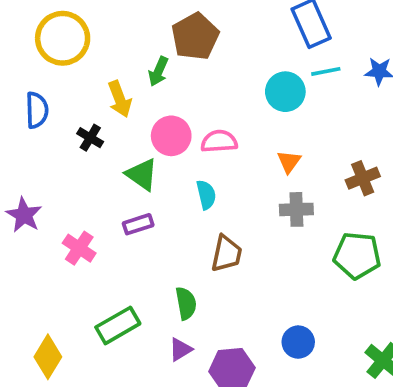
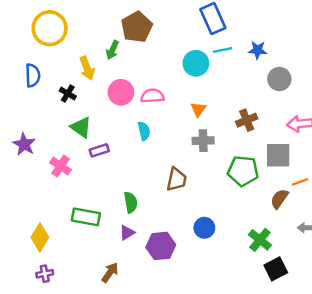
green triangle: (142, 175) -> (81, 127), moved
brown trapezoid: (226, 254) -> (177, 179), moved
green rectangle: (118, 325) -> (86, 217), turned 40

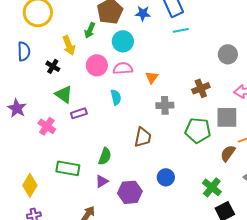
blue star: (258, 50) -> (143, 13), moved
cyan circle: (196, 63) -> (123, 41), moved
orange triangle: (198, 109) -> (152, 77), moved
green semicircle: (131, 202) -> (105, 156), turned 30

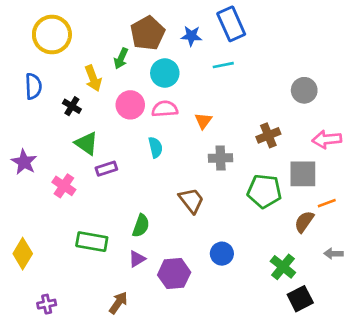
cyan line: (181, 30) -> (223, 65), moved
brown trapezoid: (143, 137) -> (191, 200), turned -50
yellow diamond: (30, 185) -> (23, 254), moved

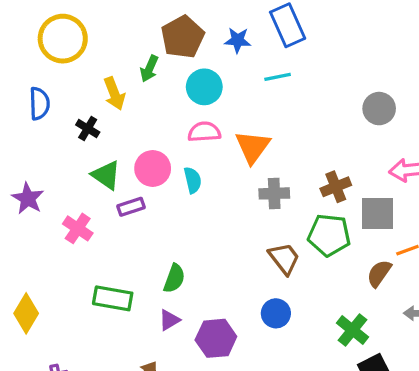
pink circle: (130, 105) -> (153, 168), moved
orange triangle: (203, 121) -> (253, 147), size x1.6
brown cross: (268, 135) -> (336, 187), moved
brown trapezoid: (191, 200) -> (284, 258), moved

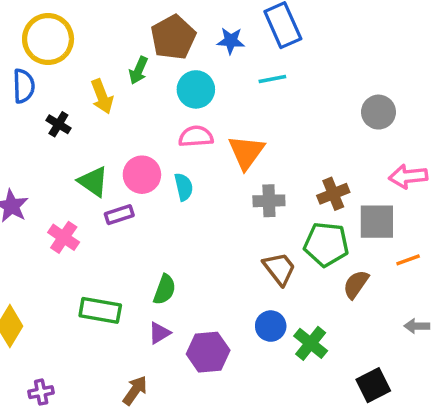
blue semicircle: (39, 104) -> (24, 86), moved
black cross: (88, 129) -> (58, 124), moved
brown semicircle: (379, 273) -> (356, 284), moved
green cross: (352, 330) -> (311, 343), moved

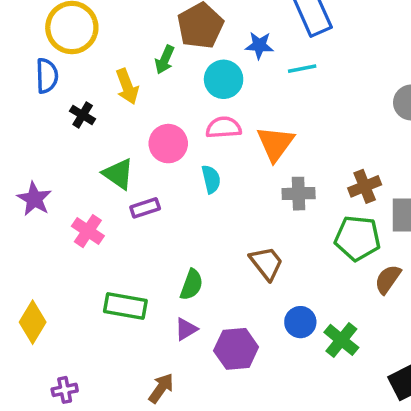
blue star: (231, 41) -> (259, 45), moved
pink circle: (142, 175) -> (168, 144), moved
brown trapezoid: (279, 269) -> (266, 263), moved

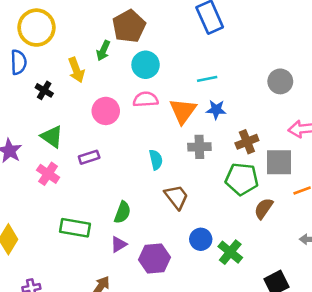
blue star: (259, 45) -> (216, 110), moved
cyan line: (302, 69) -> (207, 79), moved
green triangle: (118, 174) -> (52, 137), moved
cyan semicircle: (211, 179) -> (156, 160), moved

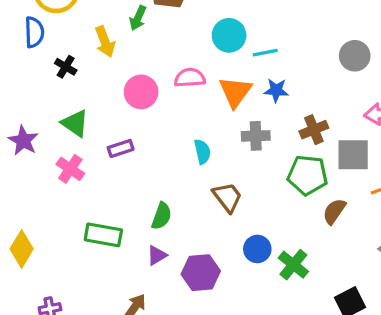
cyan circle: (146, 65) -> (229, 35), moved

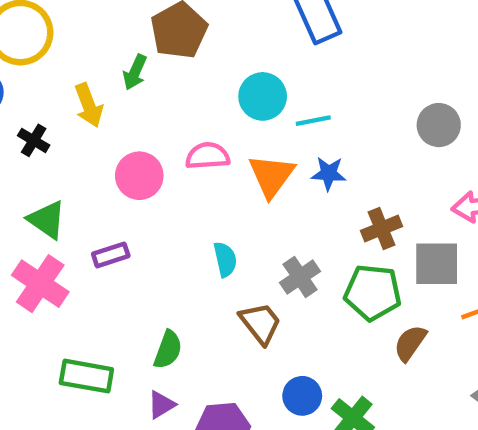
gray cross: (256, 136) -> (300, 277), moved, turned -32
pink cross: (70, 169) -> (40, 284), size x1.4

